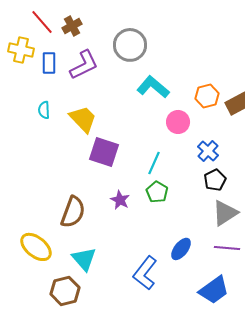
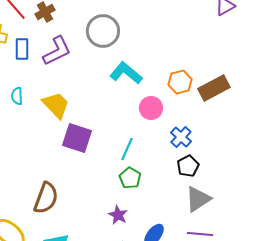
purple star: (120, 200) -> (118, 215), moved

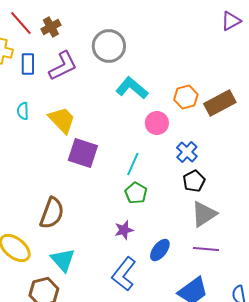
purple star: (118, 215) -> (124, 230), turned 30

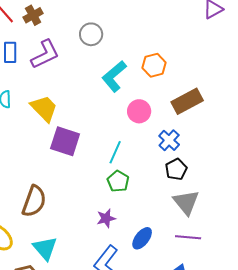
gray circle: (109, 46) -> (91, 34), size x0.7
cyan L-shape: (132, 88) -> (114, 76), turned -80
orange hexagon: (186, 97) -> (154, 65), moved
brown rectangle: (220, 103) -> (187, 101), moved
gray triangle: (204, 214) -> (186, 202), turned -36

